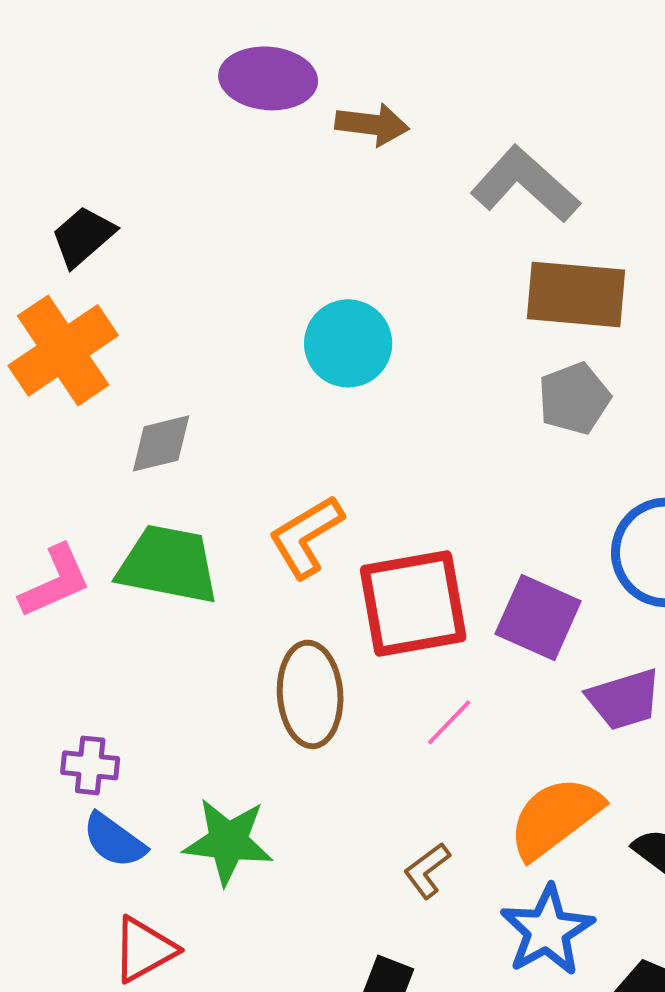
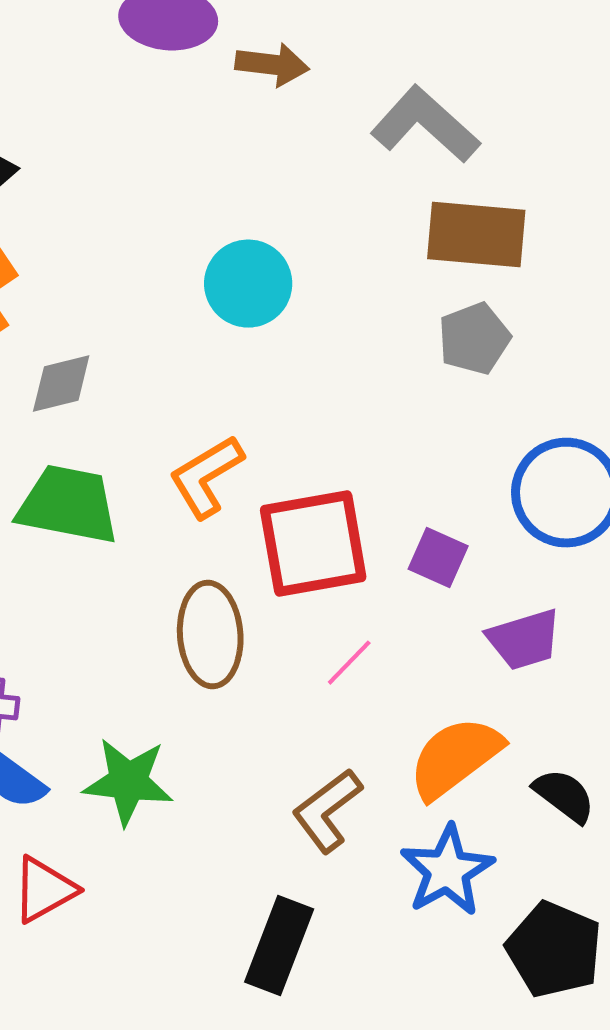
purple square: (538, 617) -> (438, 558), size x0.7
brown L-shape: (427, 870) -> (327, 811), size x1.5

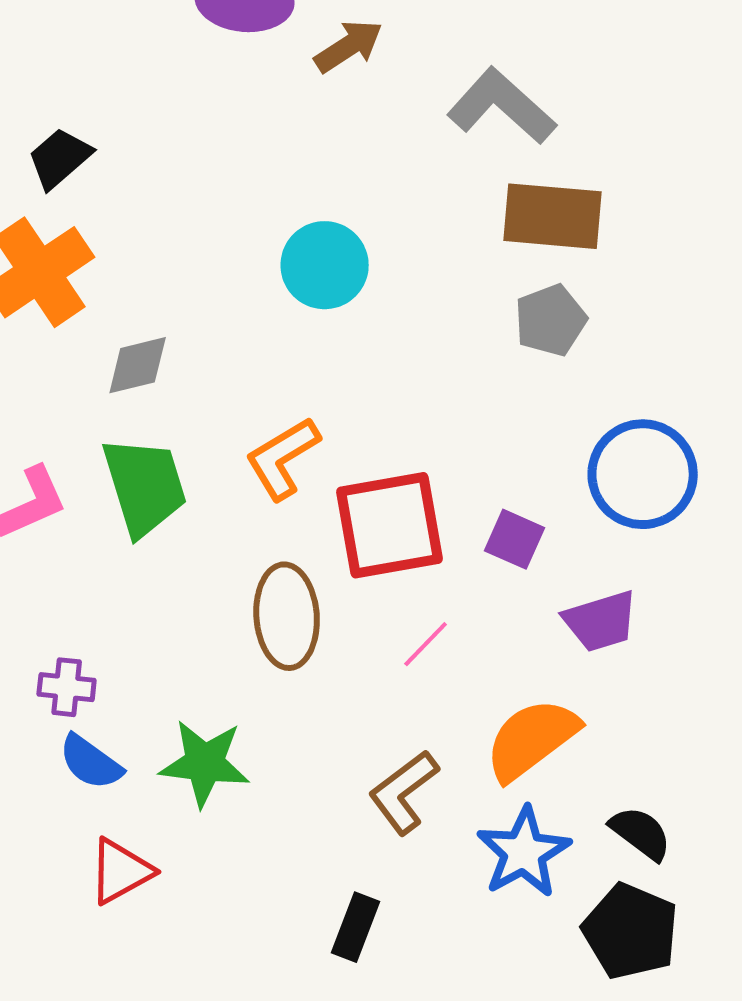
brown arrow: (272, 65) -> (349, 46), turned -40
green trapezoid: (68, 505) -> (145, 486), turned 62
black semicircle: (564, 796) -> (641, 833), moved
black rectangle: (279, 946) -> (356, 927), size x0.7

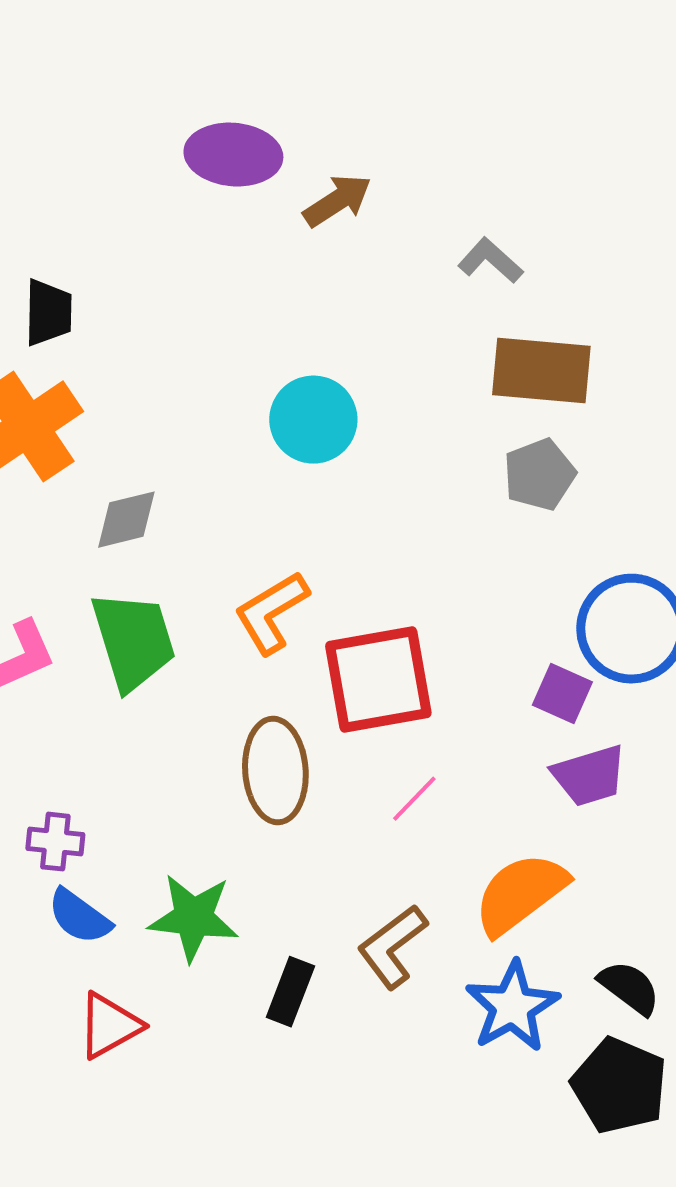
gray L-shape: (502, 106) -> (490, 261), size x0.6
black trapezoid: (60, 158) -> (48, 313), turned 132
purple square: (515, 539) -> (562, 694), moved
black rectangle: (356, 927) -> (290, 992), moved

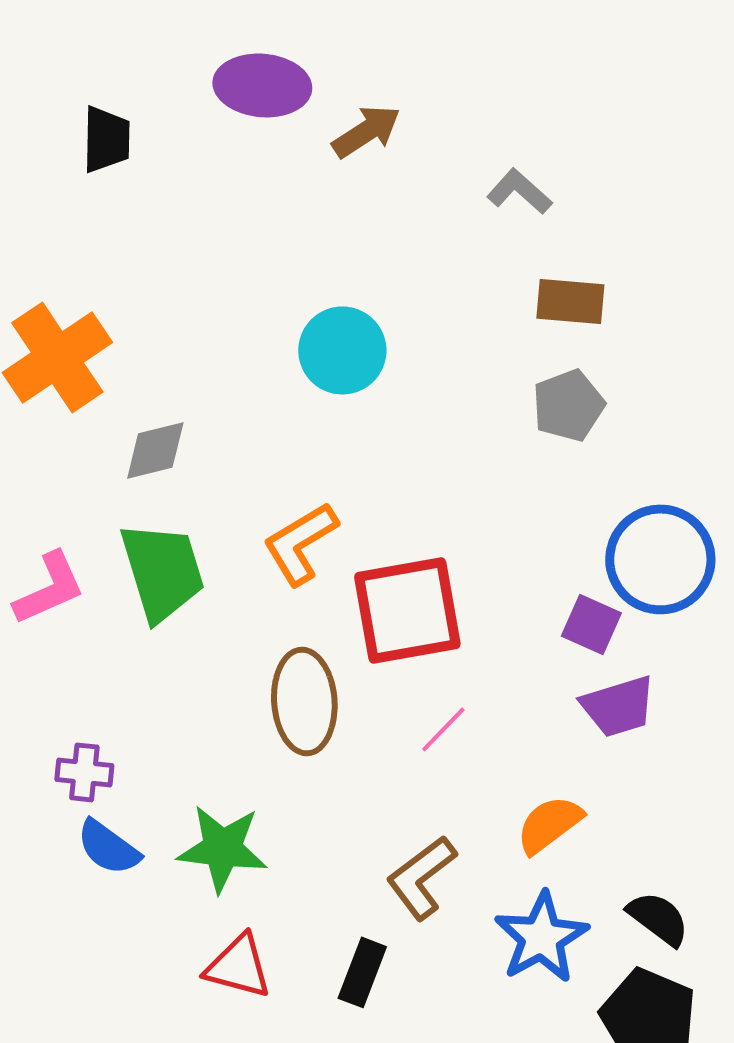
black trapezoid: (48, 313) -> (106, 139), moved
brown rectangle: (541, 371) -> (570, 301), size x0.7
orange semicircle: (520, 894) -> (549, 824), size x0.7
black rectangle: (290, 992) -> (362, 972), moved
red triangle: (109, 1026) -> (238, 966), moved, turned 44

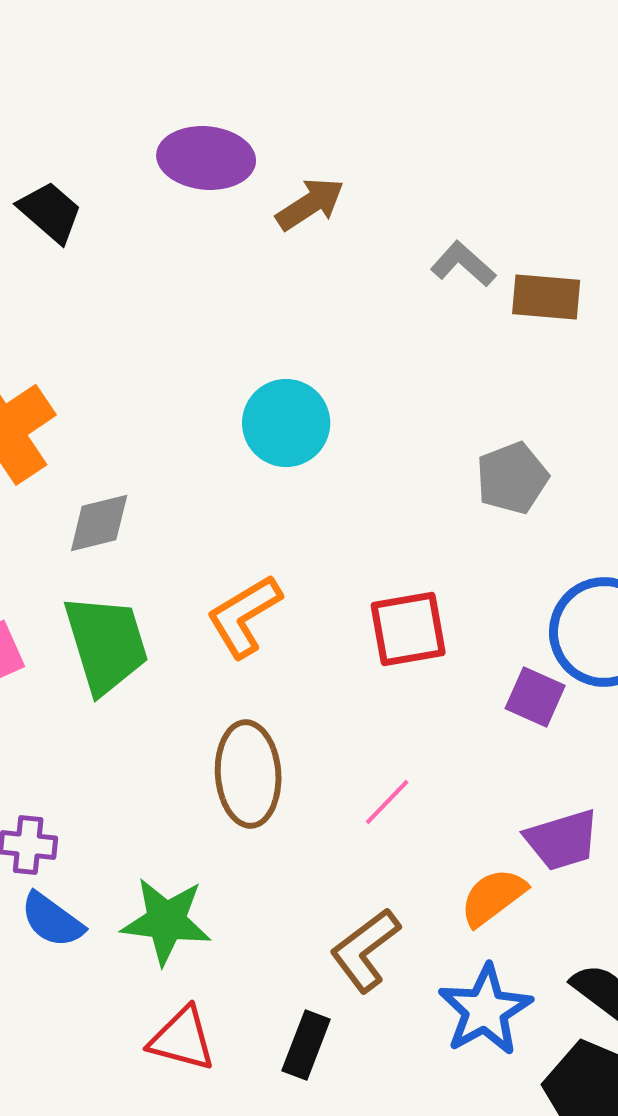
black trapezoid: (106, 139) -> (50, 212), turned -50
brown rectangle: (570, 301) -> (546, 297), moved
red square: (407, 610) -> (408, 629), moved, size x0.7
purple trapezoid: (618, 706) -> (562, 840), moved

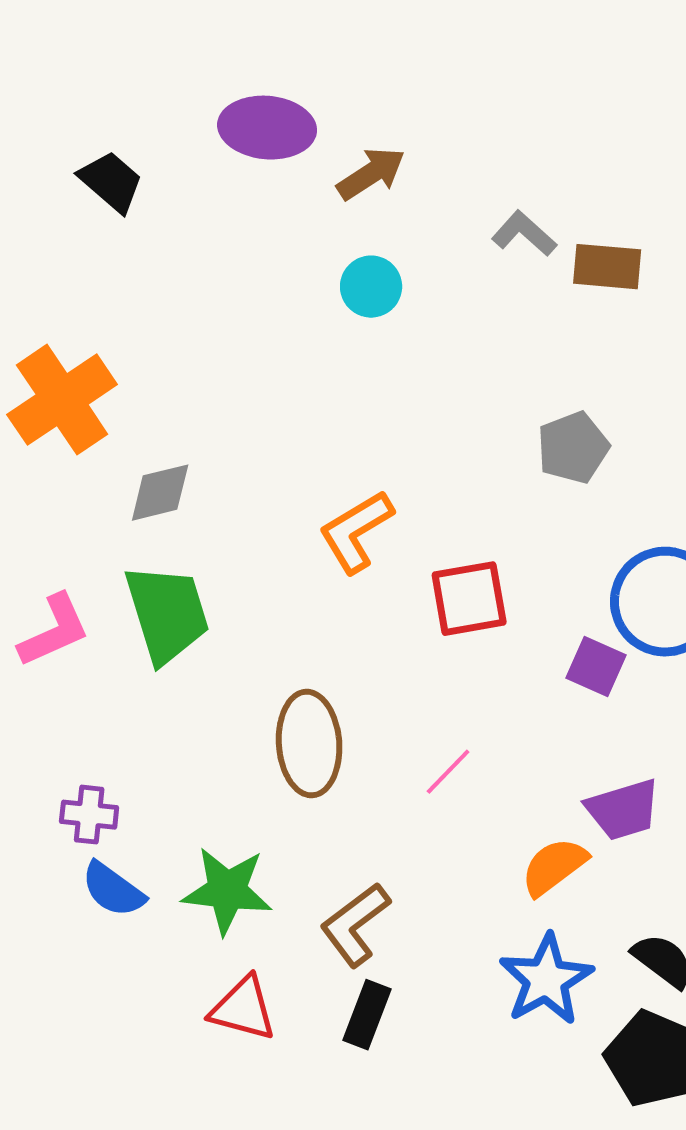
cyan circle: (286, 423) -> (371, 287), moved, size x0.7
orange L-shape: (244, 616) -> (356, 532), moved
brown L-shape: (365, 950) -> (355, 925), moved

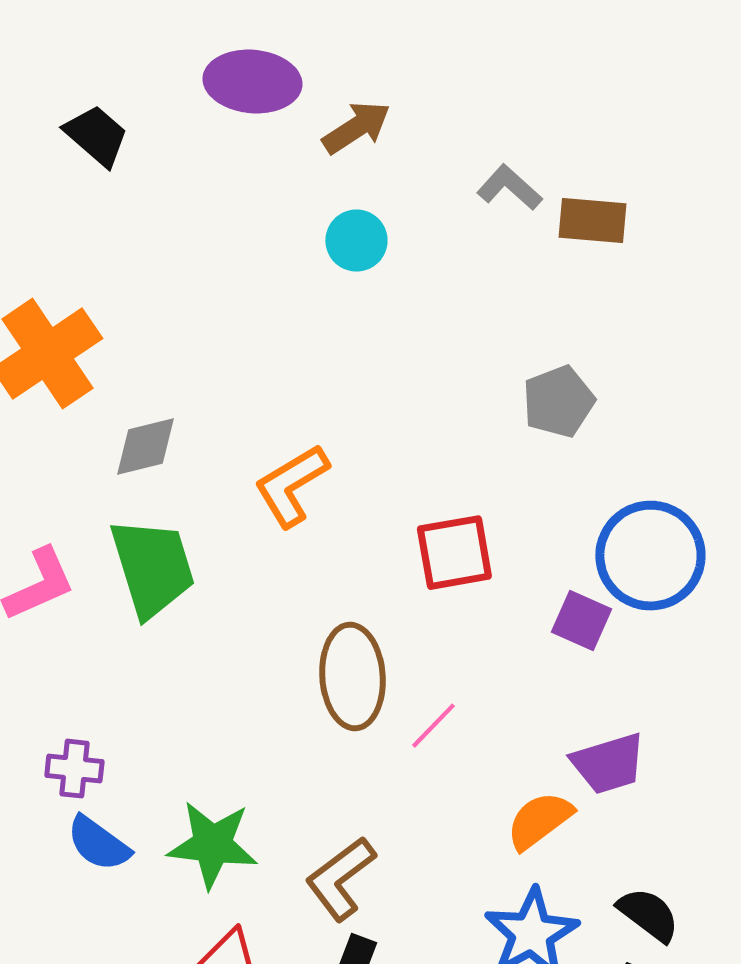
orange L-shape: (356, 532) -> (291, 486), moved
brown ellipse: (309, 744) -> (352, 677), moved

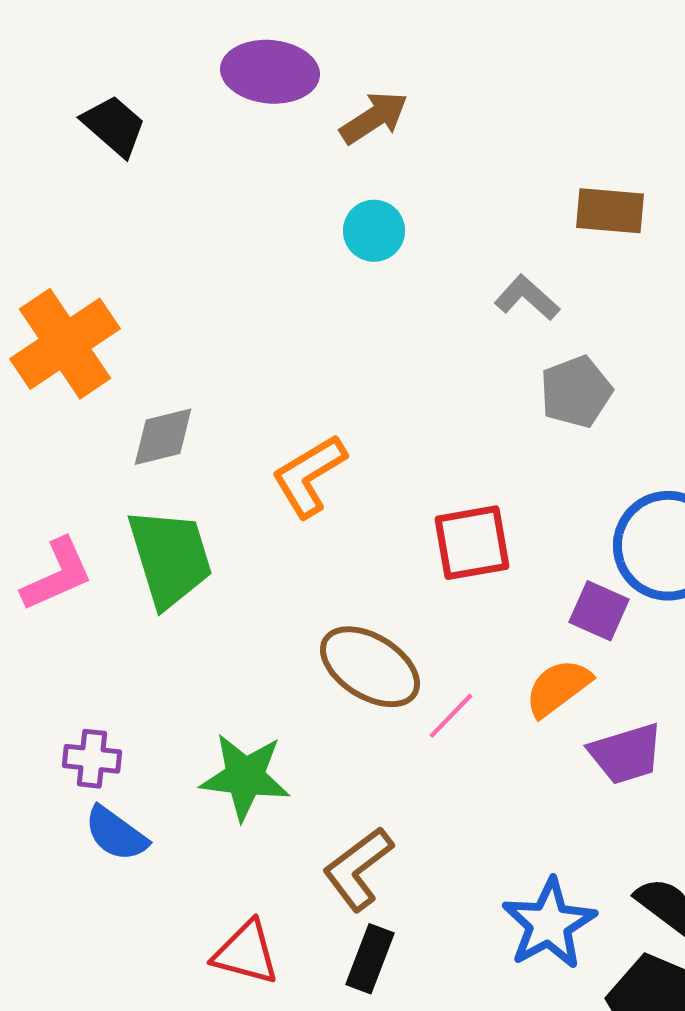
gray L-shape: (509, 188) -> (527, 298), moved
brown ellipse: (352, 677) -> (370, 667), turned -54
orange semicircle: (539, 821) -> (558, 688), moved
green star: (212, 845) -> (245, 777), moved

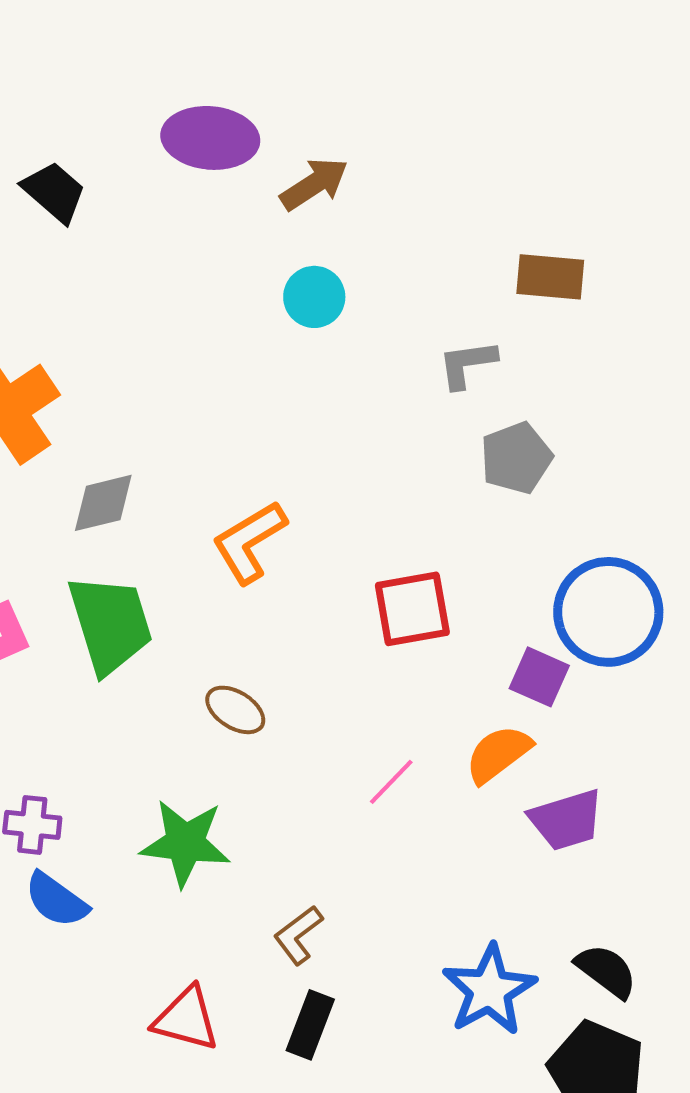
gray L-shape: (527, 298) -> (467, 364), turned -50
brown ellipse: (370, 667) -> (235, 710), moved, size x0.6
brown L-shape: (358, 869) -> (298, 935), size x0.7

